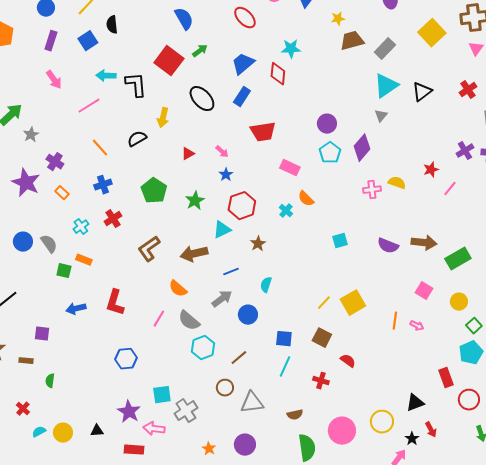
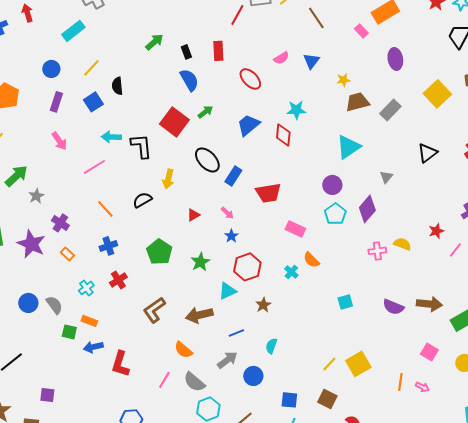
cyan triangle: (386, 86) -> (348, 147), moved
blue rectangle: (242, 97) -> (233, 176), moved
blue arrow: (76, 309) -> (93, 347), moved

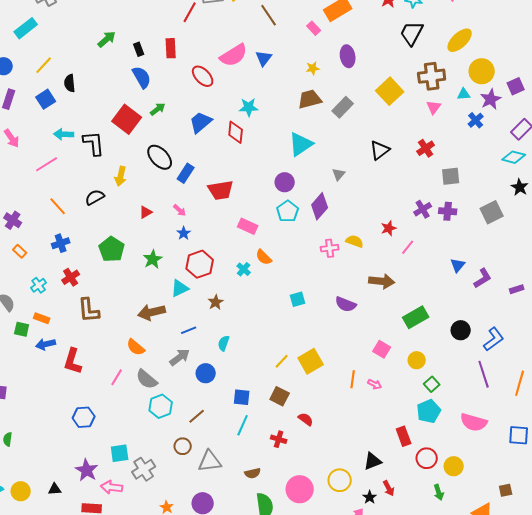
pink semicircle: (281, 58) -> (234, 55), size x1.8
yellow star: (343, 80) -> (313, 68), moved
brown arrow: (429, 304) -> (382, 281), moved
brown L-shape: (154, 310) -> (89, 310), moved, turned -60

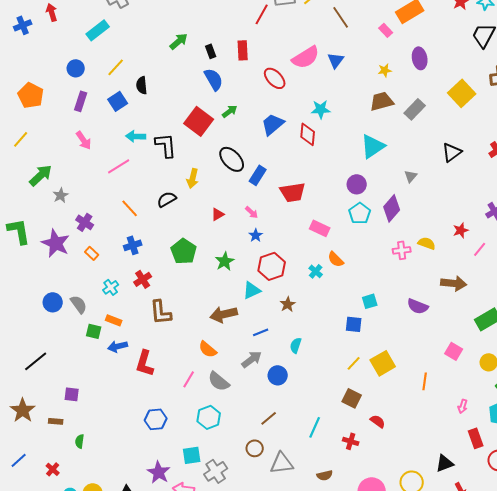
pink arrow: (375, 384) -> (463, 406), moved, turned 80
blue square: (242, 397) -> (354, 324), moved
cyan hexagon: (161, 406) -> (209, 417), moved

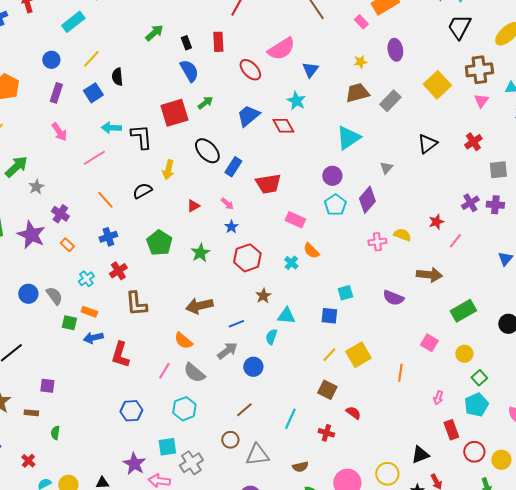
blue triangle: (336, 60) -> (310, 70), moved
cyan star: (321, 109) -> (296, 101), turned 30
red square: (199, 121) -> (174, 113), turned 36
red diamond: (308, 134) -> (283, 126), turned -35
cyan triangle: (252, 290) -> (286, 316), moved, turned 30

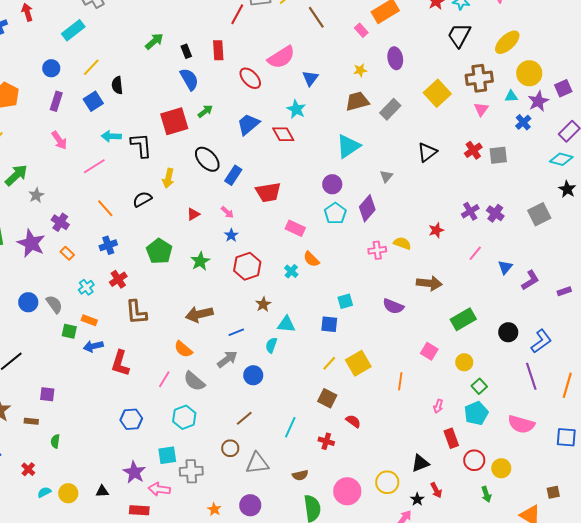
gray square: (498, 170) -> (498, 155), moved
purple cross: (495, 205) -> (495, 213), turned 30
pink line: (455, 241) -> (475, 253), moved
gray cross: (191, 463) -> (191, 471), turned 30

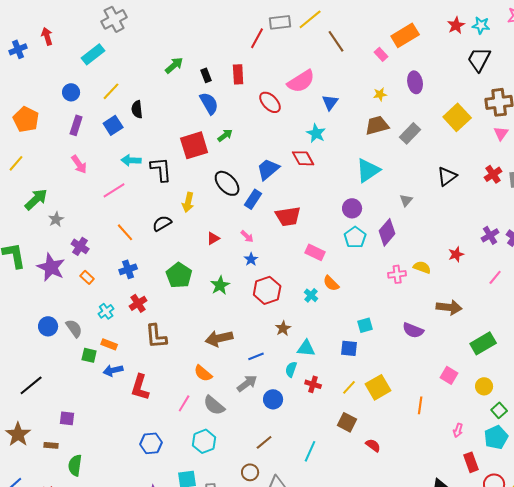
blue trapezoid: (248, 124) -> (268, 169), moved
green semicircle: (55, 441) -> (75, 465), size x1.5
red cross: (326, 441) -> (313, 384), moved

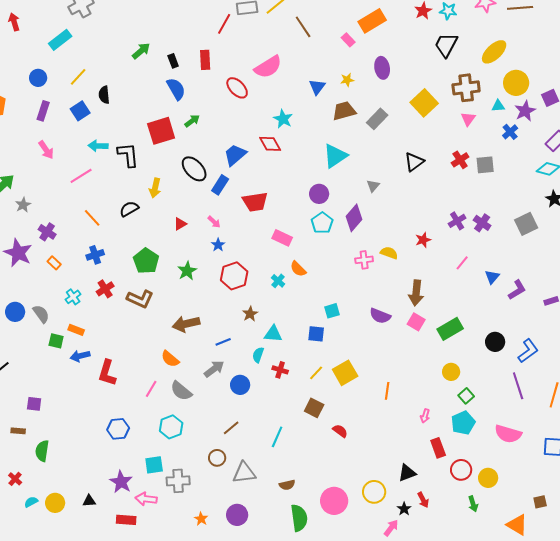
blue triangle: (330, 102) -> (317, 87), moved
brown arrow: (449, 307) -> (416, 293), turned 90
brown L-shape: (156, 336) -> (140, 299), moved, turned -60
pink square: (449, 375) -> (416, 322), moved

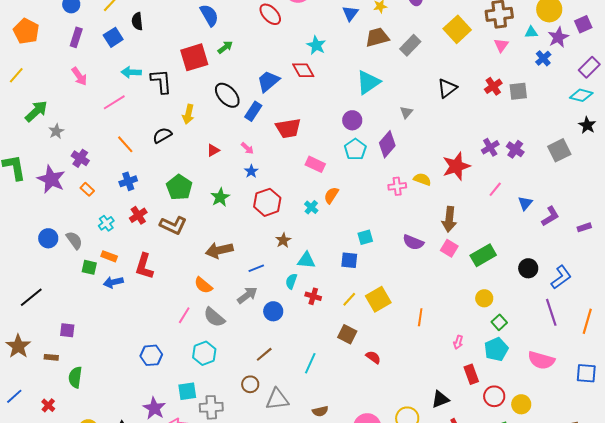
red star: (423, 240) -> (456, 166), size x1.8
orange semicircle: (298, 269) -> (331, 195), turned 78
red L-shape: (107, 373) -> (144, 266), moved

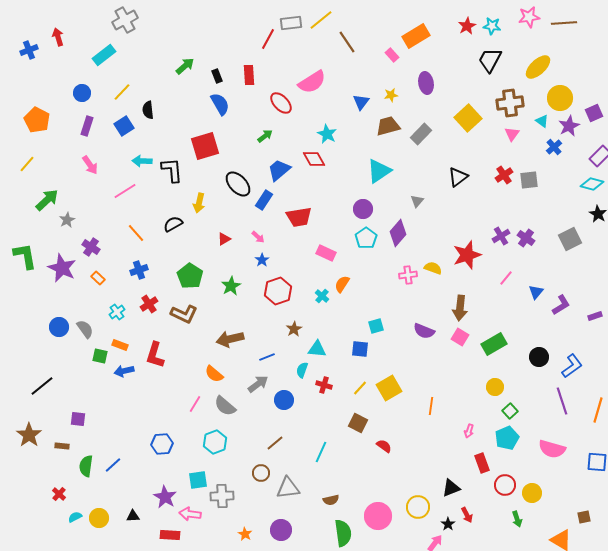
cyan triangle: (531, 32) -> (542, 121), turned 40
green arrow: (225, 47) -> (265, 136), moved
blue line: (14, 396) -> (113, 465), moved

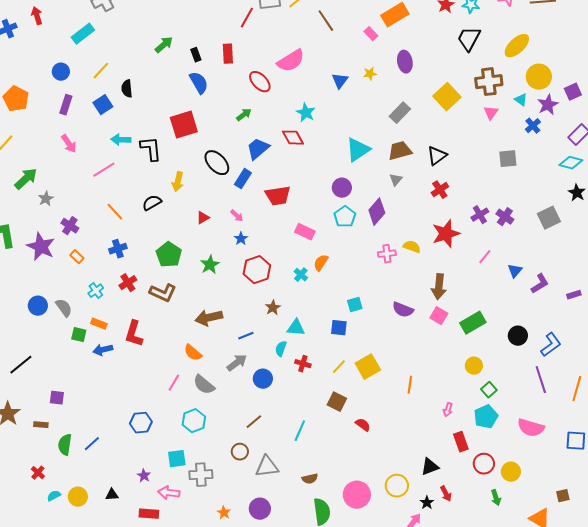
brown trapezoid: (388, 126) -> (400, 151), moved
red cross: (504, 175) -> (440, 190), moved
purple star: (165, 497) -> (144, 476), size x0.6

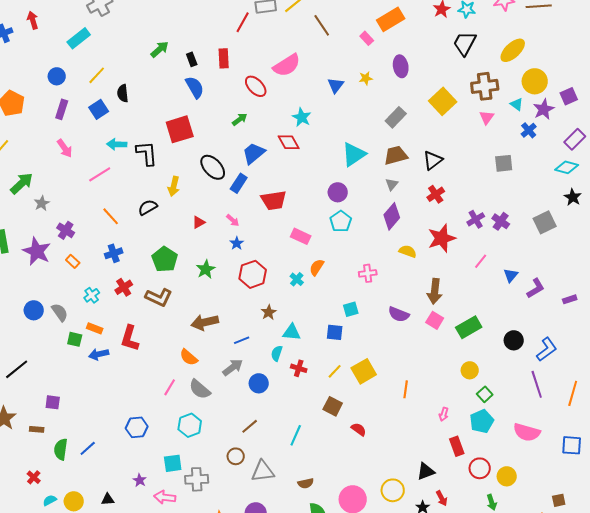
purple diamond: (377, 212) -> (392, 216), moved
pink cross: (387, 254) -> (368, 273), moved

